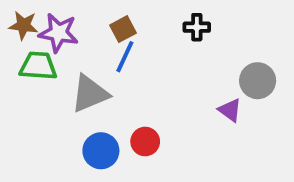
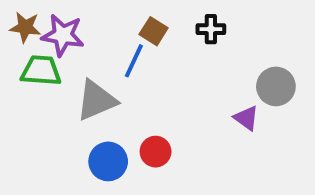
brown square: (123, 29) -> (154, 31), moved, turned -30

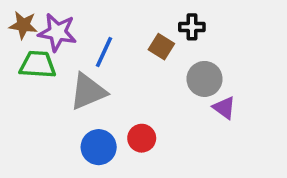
brown square: (154, 31) -> (161, 47), moved
blue line: (134, 61) -> (104, 52), moved
gray circle: (276, 86) -> (205, 79), moved

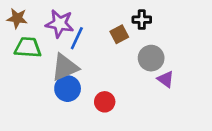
purple star: (57, 32) -> (60, 24), moved
brown square: (161, 47) -> (119, 34), turned 30
blue circle: (99, 147) -> (68, 89), moved

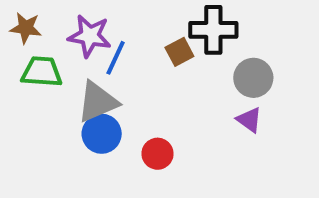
black cross: (142, 20) -> (213, 30), size x1.6
gray circle: (151, 58) -> (253, 78), moved

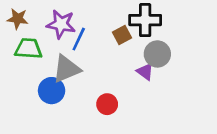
gray circle: (253, 78) -> (157, 54), moved
purple triangle: (249, 120) -> (145, 72), moved
blue circle: (102, 134) -> (52, 91), moved

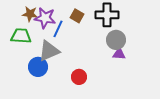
brown star: (18, 19) -> (30, 14), moved
brown square: (122, 35) -> (77, 16), moved, turned -32
purple triangle: (145, 72) -> (119, 54), moved, turned -32

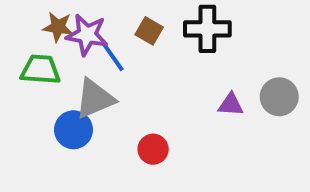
blue line: (58, 29) -> (112, 56), turned -60
gray circle: (116, 40) -> (279, 97), moved

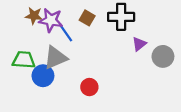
green trapezoid: (40, 70) -> (24, 60), moved
purple triangle: (231, 105) -> (139, 44), moved, turned -42

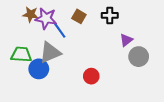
black cross: (121, 17) -> (110, 15), size x0.7
gray circle: (163, 56) -> (139, 57), moved
red circle: (89, 87) -> (91, 76), moved

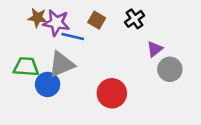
black cross: (110, 15) -> (135, 19), turned -35
blue line: (59, 30) -> (73, 37), turned -42
red circle: (91, 76) -> (112, 93), size x1.5

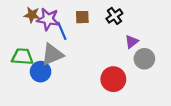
brown square: (97, 20) -> (82, 17), turned -32
blue line: (73, 37) -> (62, 31), turned 54
red circle: (112, 93) -> (113, 79), moved

